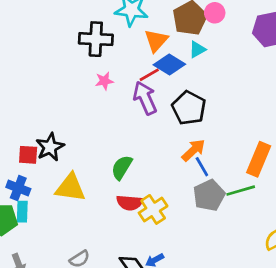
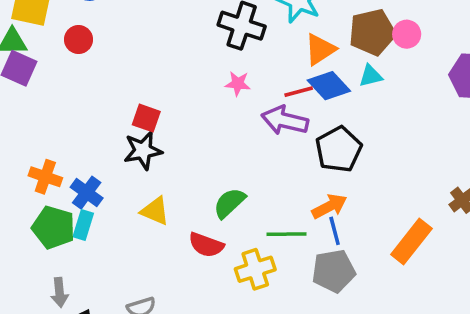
purple arrow: (145, 98) -> (285, 120), turned -68
red square: (28, 155) -> (146, 118), moved
yellow triangle: (70, 188) -> (155, 211), size x0.7
green line: (241, 191) -> (287, 234), moved
red semicircle: (130, 203) -> (206, 245), moved

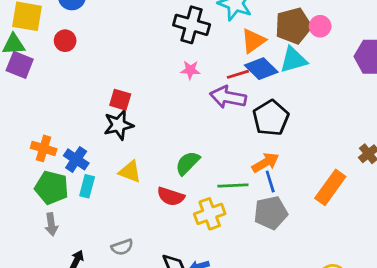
cyan triangle: (371, 76) -> (293, 60), size x1.5
cyan rectangle: (83, 225) -> (87, 186), moved
gray arrow: (59, 292) -> (51, 224), moved

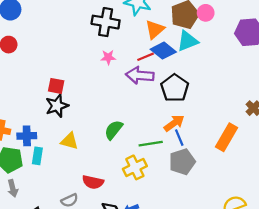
blue cross: (76, 159) -> (27, 136), turned -30
red semicircle: (171, 196) -> (93, 182), moved

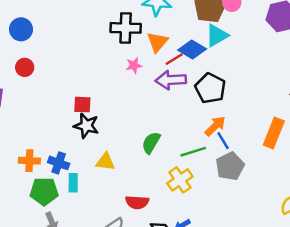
orange triangle: (155, 30) -> (157, 42), moved
black star: (57, 106) -> (86, 126), turned -30
blue cross: (27, 136) -> (59, 163), turned 30

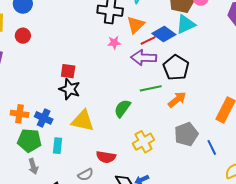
blue line: (223, 141) -> (212, 147), moved
green line: (193, 152) -> (151, 88), moved
yellow triangle: (105, 162) -> (83, 121), size x1.4
cyan rectangle: (73, 183) -> (58, 146), moved

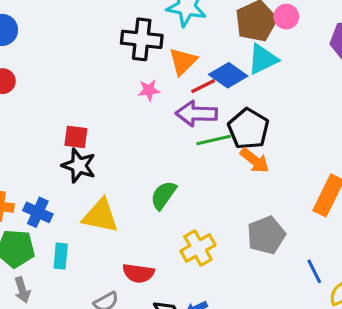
green line: (151, 88) -> (214, 140), moved
orange arrow: (177, 100) -> (255, 160), moved, turned 78
blue line: (212, 147) -> (314, 271), moved

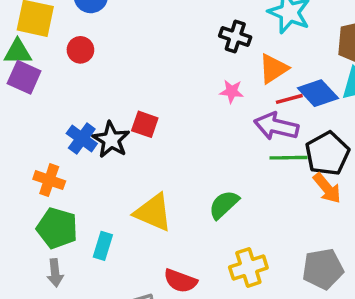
black cross: (142, 39) -> (235, 36), size x0.7
black star: (79, 166) -> (111, 140), moved
blue cross: (38, 212) -> (82, 138), moved

